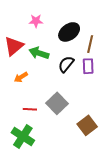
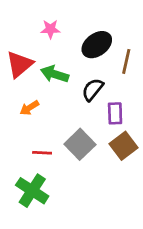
purple rectangle: (88, 66) -> (115, 113), moved
brown square: (87, 125) -> (123, 146), moved

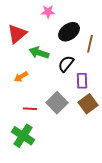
pink star: (50, 29) -> (48, 12), moved
red triangle: (20, 64) -> (17, 34), moved

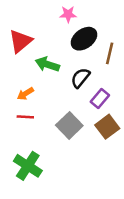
pink star: (48, 12) -> (68, 14), moved
purple rectangle: (82, 81) -> (100, 99), turned 42
red line: (30, 109) -> (25, 117), moved

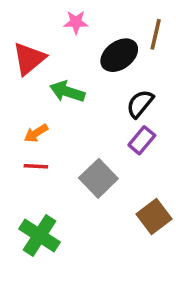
pink star: (68, 14) -> (76, 22), moved
brown line: (110, 53) -> (156, 34), moved
black semicircle: (80, 78) -> (140, 104), moved
brown square: (107, 127) -> (154, 216), moved

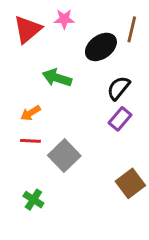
red triangle: (29, 59) -> (28, 29), moved
gray square: (98, 178) -> (64, 156), moved
green cross: (39, 236) -> (33, 200), size x0.6

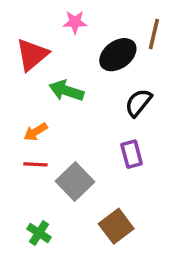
red triangle: (28, 29) -> (32, 55), moved
purple rectangle: (120, 119) -> (132, 154), moved, turned -55
brown square: (130, 183) -> (116, 226), moved

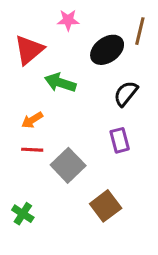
green cross: (39, 233) -> (23, 214), moved

